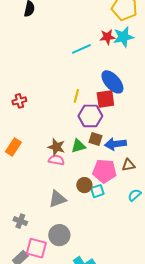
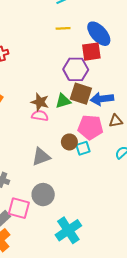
yellow line: (76, 96) -> (63, 28), moved, turned 72
brown square: (95, 139) -> (81, 94), size x1.5

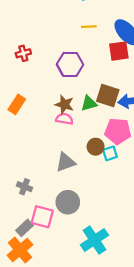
purple hexagon: (76, 69) -> (70, 64), moved

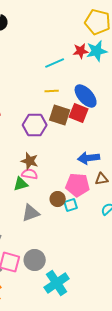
red square: (119, 51) -> (79, 113), turned 30
brown square: (108, 96) -> (60, 115), moved
green triangle: (89, 103) -> (21, 184), moved
gray circle: (68, 202) -> (35, 260), moved

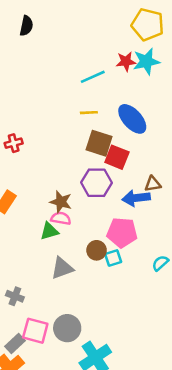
red square: (79, 113) -> (117, 157), moved
purple hexagon: (35, 125) -> (97, 183), moved
brown triangle: (102, 179) -> (153, 184), moved

